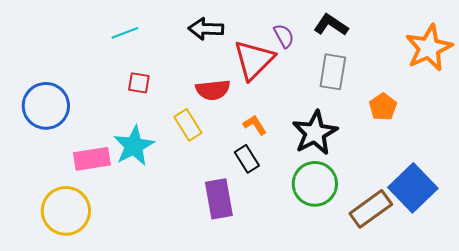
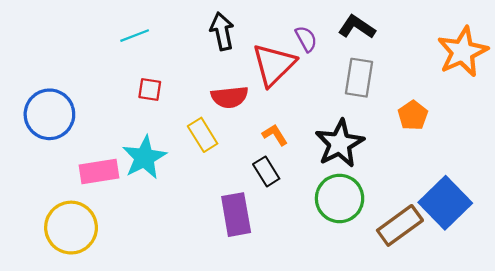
black arrow: (206, 29) -> (222, 31), turned 76

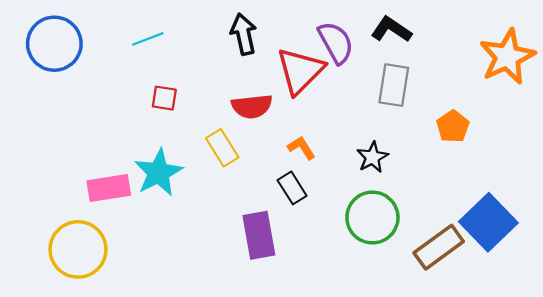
purple semicircle: (306, 39) -> (336, 43), size x1.5
blue circle: (49, 114) -> (54, 44), moved
black star: (340, 143) -> (372, 157), size x0.6

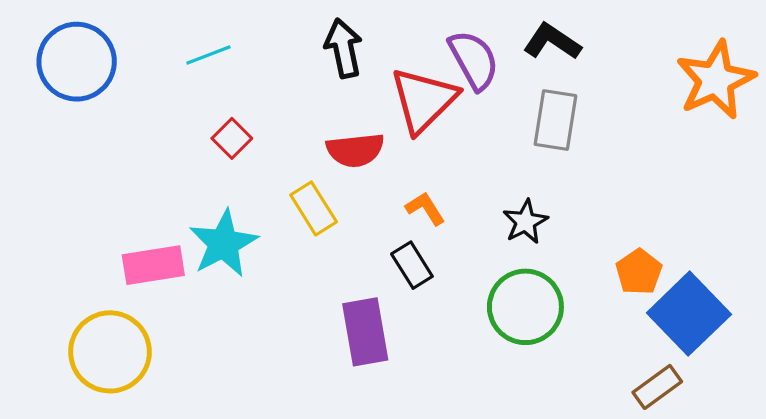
red square: (164, 98) -> (232, 138), turned 36
orange pentagon: (453, 126) -> (639, 272), moved
brown rectangle: (439, 247) -> (657, 387), moved, size x0.7

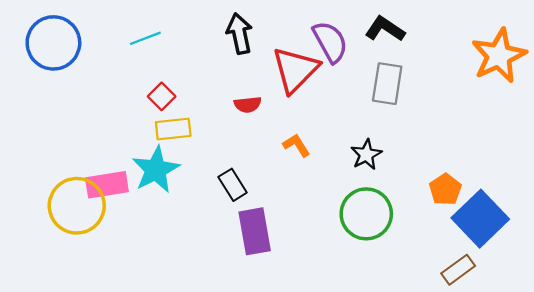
red semicircle: (355, 150) -> (248, 105), size x0.7
yellow rectangle: (314, 208) -> (173, 129), moved, turned -64
black rectangle: (412, 265) -> (233, 185), moved
yellow circle: (110, 352) -> (77, 206), moved

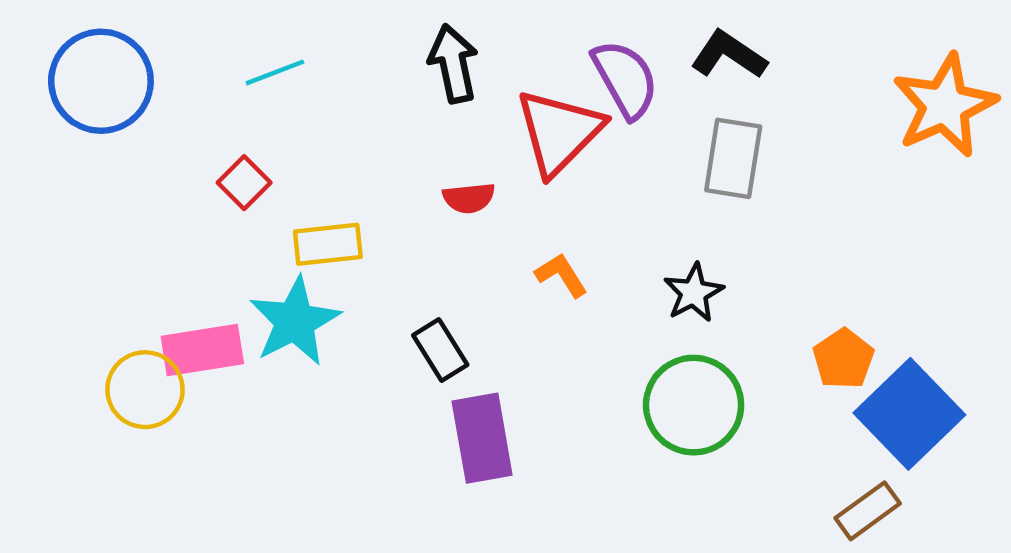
red square: (162, 96) -> (244, 183), moved
yellow circle: (77, 206) -> (145, 390), size x0.7

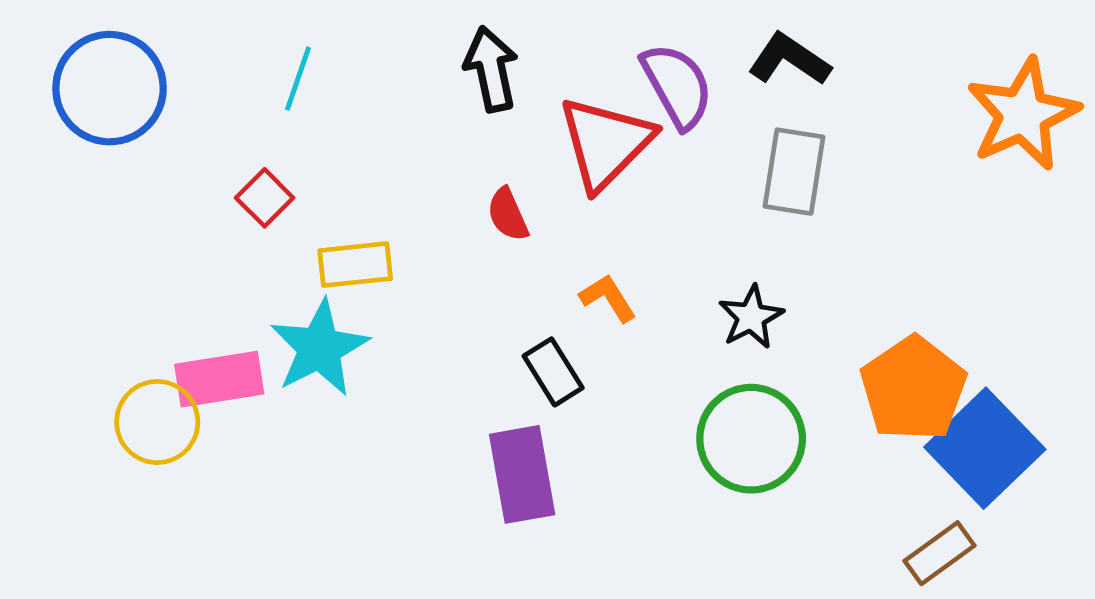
cyan line: (275, 72) -> (298, 79), turned -50
red semicircle: (469, 198) -> (508, 215), turned 72
black rectangle: (440, 350) -> (553, 372), moved
orange pentagon: (843, 359) -> (913, 389), size x1.6

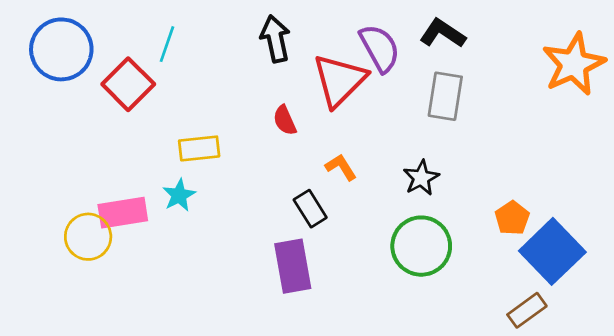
red square: (265, 198) -> (128, 84), moved, size x1.6
cyan star: (319, 348) -> (179, 195), size x0.6
orange pentagon: (913, 389) -> (512, 218), size x0.6

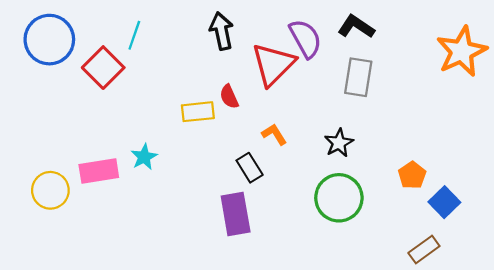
yellow rectangle: (199, 148) -> (198, 112), moved
yellow circle: (88, 237) -> (50, 190), moved
blue square: (552, 251) -> (444, 202), size x0.6

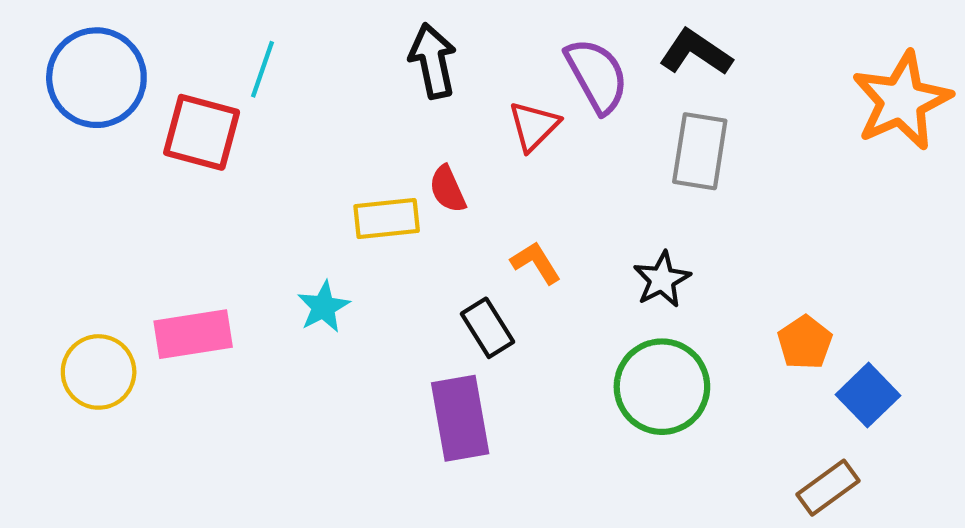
red triangle: (273, 64) -> (534, 126), size x0.6
red square: (103, 68) -> (202, 132), turned -30
cyan star: (144, 157) -> (323, 307), moved

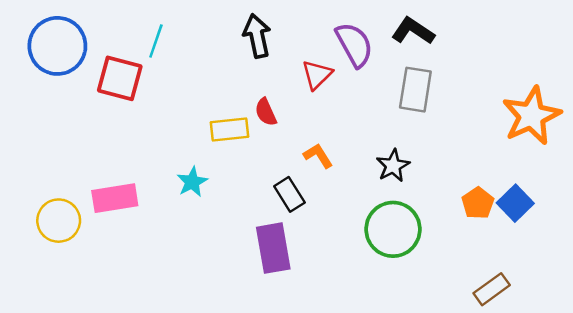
orange star: (902, 101) -> (531, 116), moved
blue square: (868, 395) -> (515, 203), moved

